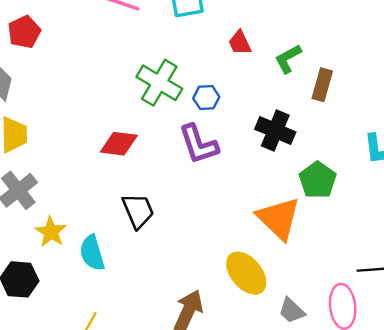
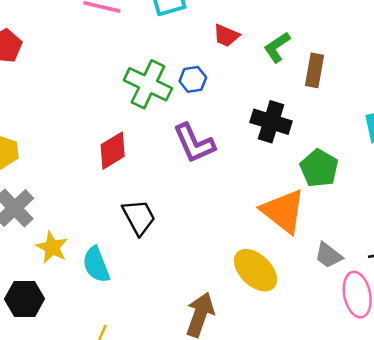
red trapezoid: (240, 43) -> (226, 36), turned -36
blue hexagon: (206, 98) -> (193, 79), moved
red diamond: (119, 144) -> (113, 151), turned -33
gray trapezoid: (292, 311) -> (328, 255), moved

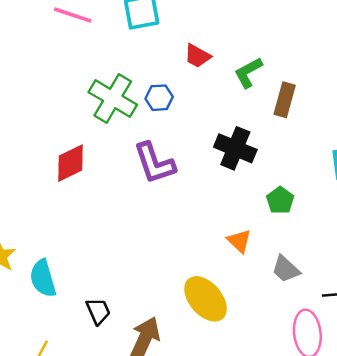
green pentagon: (319, 168) -> (280, 200), size x0.7
orange triangle: (283, 211) -> (239, 241), size x0.5
black trapezoid: (139, 217) -> (98, 311), moved, size x0.7
gray trapezoid: (328, 255) -> (286, 269), moved

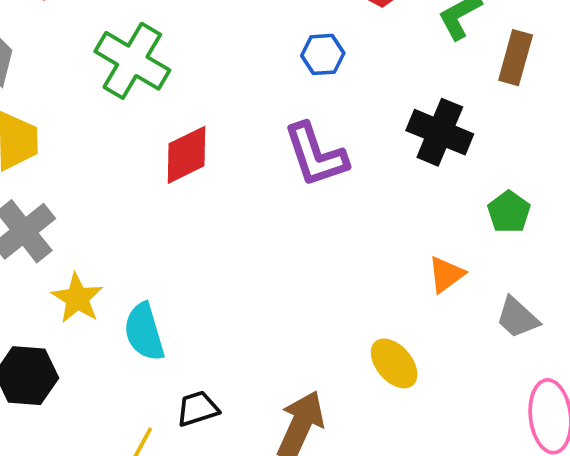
green cross: (113, 98) -> (132, 61), moved
orange triangle: (239, 241) -> (446, 274), turned 40
yellow ellipse: (206, 299) -> (394, 363), size x0.7
black trapezoid: (98, 311) -> (198, 409), moved, turned -84

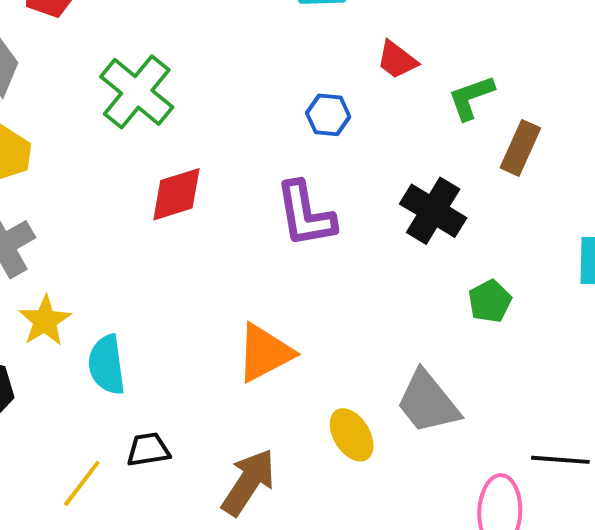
orange triangle: (446, 274) -> (265, 353), moved, size x1.6
gray trapezoid: (517, 318) -> (428, 402), moved, size x1.5

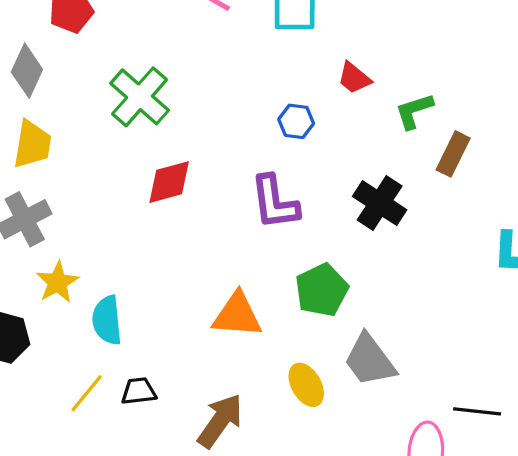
green pentagon: (490, 301) -> (322, 290), moved, size x1.5
orange triangle: (265, 353) -> (237, 315), turned 30
yellow line: (82, 483) -> (87, 393), moved

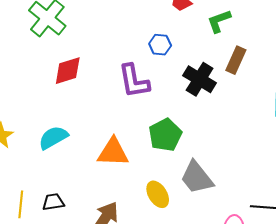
blue hexagon: (296, 121) -> (160, 45), moved
brown rectangle: (453, 154) -> (236, 60), moved
cyan semicircle: (107, 320) -> (53, 138), moved, turned 68
yellow line: (87, 393) -> (21, 204), turned -32

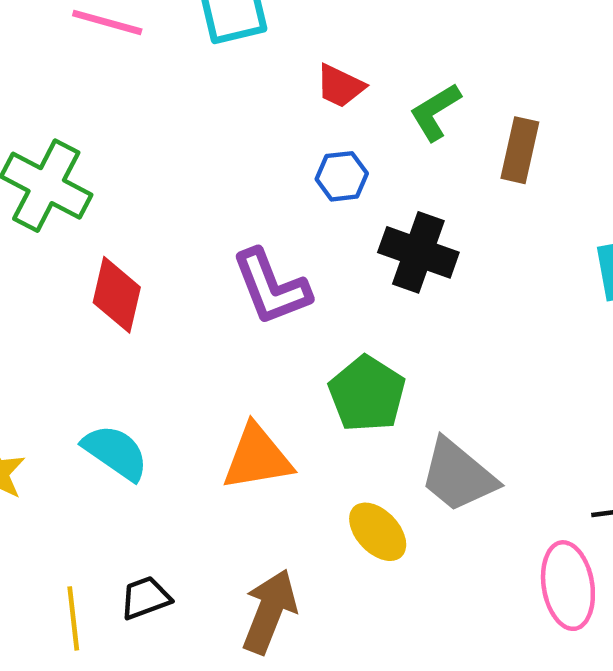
blue hexagon: (160, 45) -> (342, 176), moved
brown rectangle: (236, 60) -> (520, 150), moved
red diamond: (68, 71) -> (117, 295), turned -48
cyan semicircle: (53, 138) -> (115, 452), turned 76

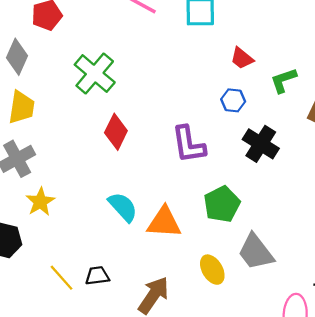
cyan semicircle: (115, 452) -> (123, 207), moved
yellow line: (73, 618) -> (61, 278), turned -48

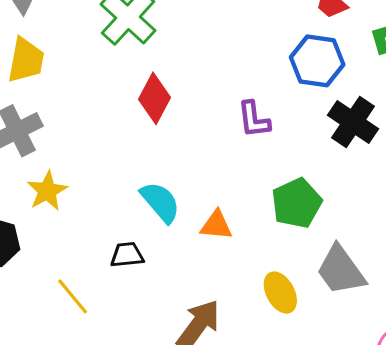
blue hexagon: (233, 100) -> (317, 61), size x1.6
purple L-shape: (189, 144) -> (254, 119), size x0.7
orange triangle: (164, 222) -> (216, 225), size x0.7
black trapezoid: (97, 276) -> (127, 255), moved

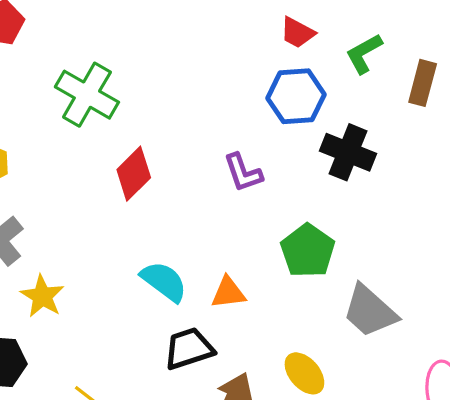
red diamond: (154, 98) -> (134, 174), turned 30
black trapezoid: (127, 255) -> (189, 349), moved, size x1.4
yellow ellipse: (280, 293) -> (304, 373), moved

